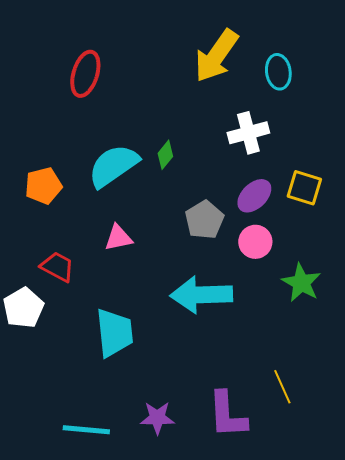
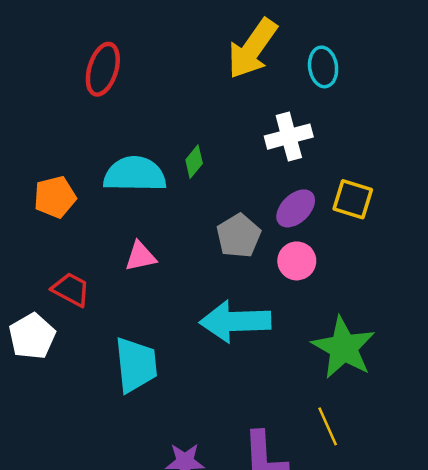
cyan semicircle: (113, 166) -> (135, 174), turned 36
green star: (301, 283) -> (344, 348), moved, size x1.4

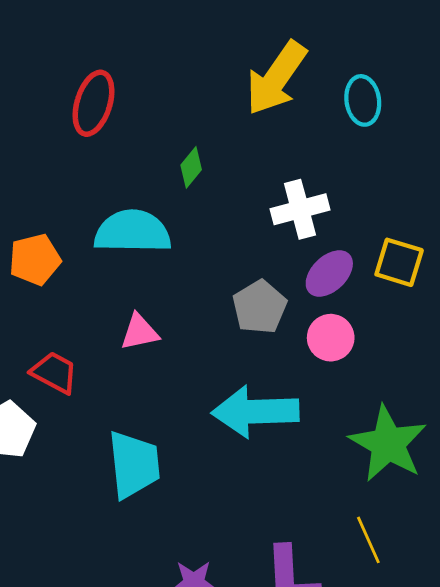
white cross: (289, 137) -> (300, 209), moved
green diamond: (194, 162) -> (191, 167), moved

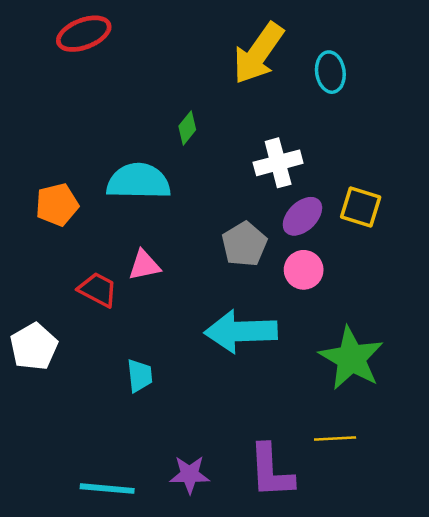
red ellipse: (93, 103) -> (84, 34), moved, turned 52
red trapezoid: (54, 373) -> (98, 290), moved
cyan trapezoid: (134, 465) -> (140, 376), size x0.6
yellow line: (368, 540) -> (335, 438), turned -69

